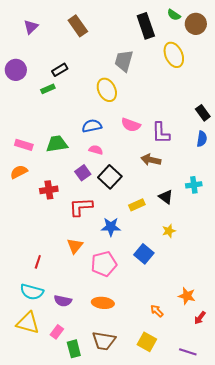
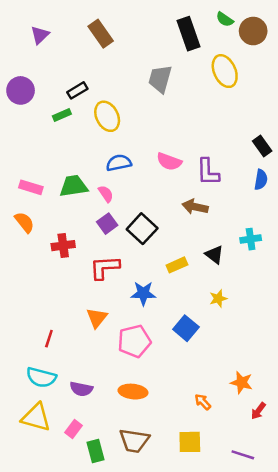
yellow ellipse: (107, 90) -> (107, 116), moved
pink semicircle: (96, 150) -> (106, 194), moved, turned 40
orange semicircle: (19, 172) -> (24, 222), turned 78
yellow square: (147, 342) -> (190, 442), turned -30

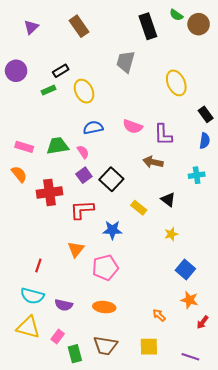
yellow ellipse: (225, 71) -> (176, 83), moved
cyan cross: (251, 239) -> (197, 175), moved
red cross: (63, 246) -> (50, 192), size x1.4
yellow rectangle: (177, 265) -> (139, 208), turned 63
blue square: (186, 328) -> (185, 270), moved

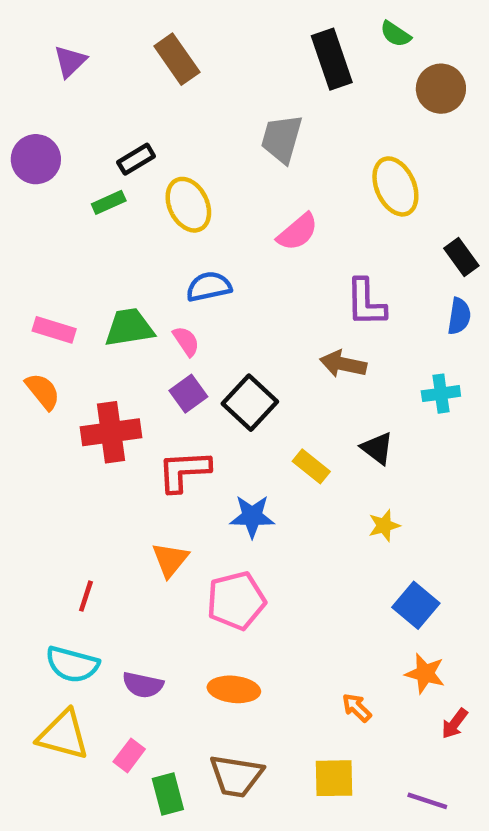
brown circle: (199, 24) -> (441, 89), moved
pink semicircle: (133, 127) -> (298, 232), moved, turned -60

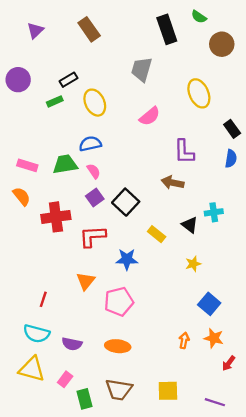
blue semicircle: (209, 287) -> (90, 144), moved
cyan cross: (441, 394) -> (214, 212), moved
orange arrow: (357, 708) -> (184, 340), moved, turned 56

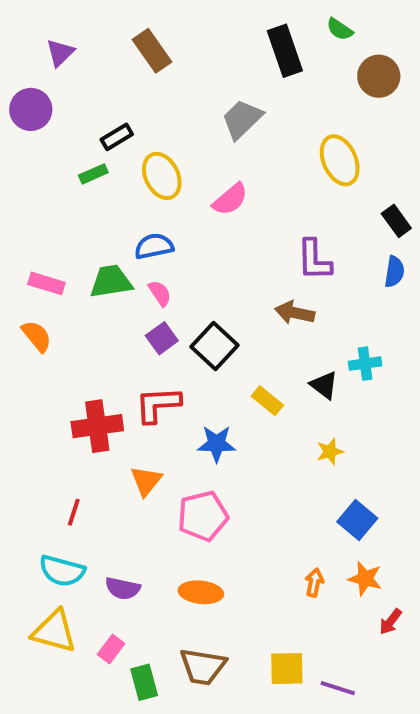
gray trapezoid: (142, 69) -> (242, 119), turned 30
purple circle: (18, 80) -> (31, 109), moved
pink semicircle: (150, 116) -> (230, 199), moved
red cross: (56, 217) -> (97, 426), moved
purple line: (215, 402) -> (338, 688), moved

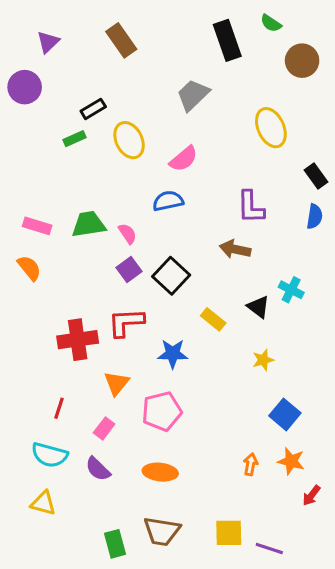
blue semicircle: (154, 246) -> (168, 201), moved
cyan cross: (365, 364) -> (291, 290), turned 35
purple semicircle: (123, 588) -> (98, 469), turned 32
yellow triangle: (54, 631) -> (43, 503), size x0.7
pink rectangle: (111, 649) -> (104, 428), moved

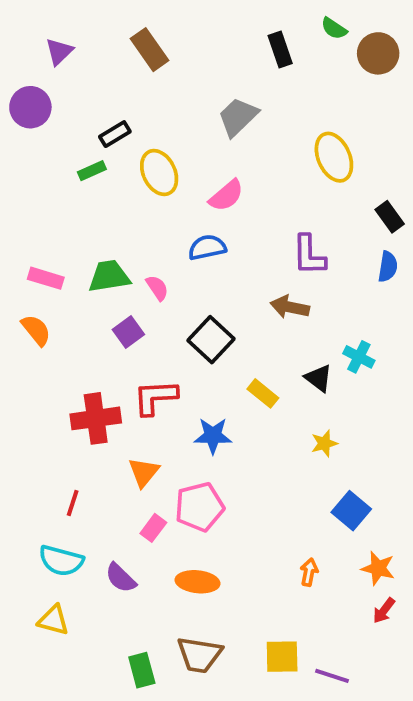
black rectangle: (227, 40) -> (280, 50), size x0.7
brown circle: (302, 61) -> (378, 53), moved
purple square: (129, 269) -> (128, 332), moved
pink rectangle: (104, 428) -> (153, 528), moved
orange star: (291, 461) -> (378, 568), moved

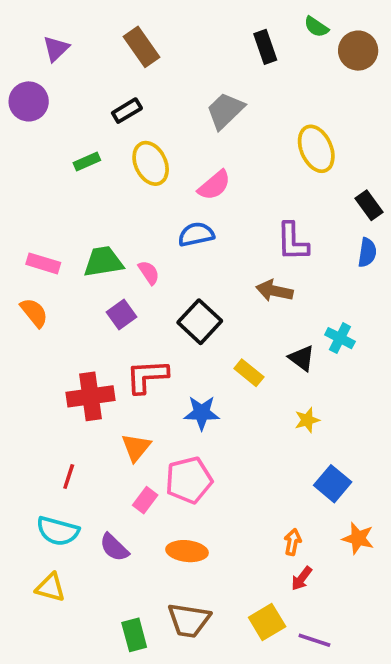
black rectangle: (115, 134) -> (127, 111), moved
red arrow: (384, 611) -> (302, 578), moved
yellow square: (282, 657) -> (267, 622), turned -30

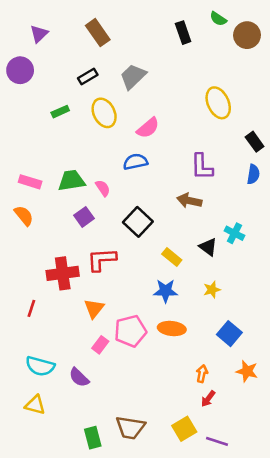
gray trapezoid: (225, 111) -> (133, 76), moved
blue star: (202, 413) -> (166, 291), moved
red line: (69, 476) -> (31, 308), moved
orange ellipse: (187, 551) -> (172, 329), moved

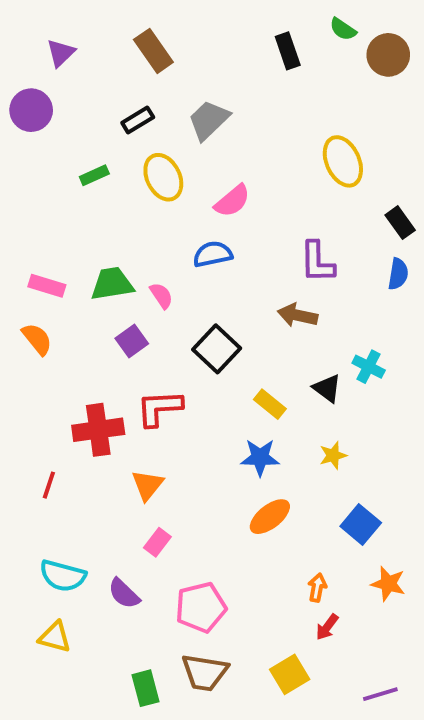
orange ellipse: (172, 329) -> (270, 517), turned -44
pink pentagon: (130, 331) -> (201, 607), moved
purple line: (217, 441) -> (380, 694), moved, turned -35

